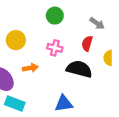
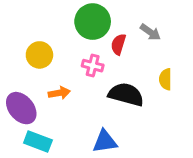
green circle: (55, 16) -> (93, 22), size x1.5
red semicircle: (87, 43) -> (118, 44), moved

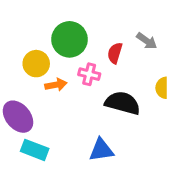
green circle: (93, 22) -> (70, 39), moved
orange arrow: (59, 93) -> (56, 85), moved

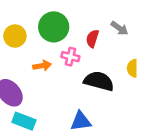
yellow circle: (36, 64) -> (15, 36), moved

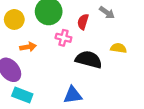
orange arrow: (42, 66) -> (28, 47), moved
yellow semicircle: (132, 68) -> (118, 48), turned 98

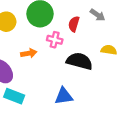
orange arrow: (28, 47) -> (29, 53), moved

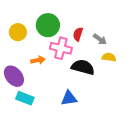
gray arrow: (97, 15) -> (100, 39), moved
pink cross: (55, 40) -> (61, 48), size x1.5

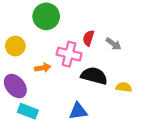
green circle: (48, 25) -> (46, 16), moved
yellow circle: (18, 32) -> (15, 46), moved
yellow semicircle: (109, 57) -> (124, 87), moved

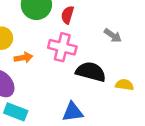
red semicircle: (88, 38) -> (67, 15), moved
orange arrow: (43, 68) -> (23, 58), moved

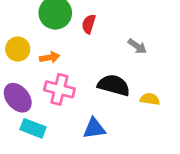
pink cross: (62, 47) -> (59, 89), moved
orange arrow: (23, 58) -> (50, 57), moved

